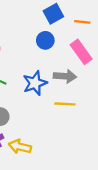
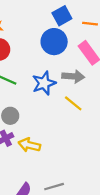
blue circle: (45, 40) -> (54, 42), size x1.5
yellow line: (65, 104) -> (73, 103), turned 36

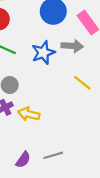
yellow line: (73, 103) -> (82, 83), moved

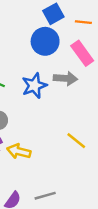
yellow line: (82, 83) -> (76, 141), moved

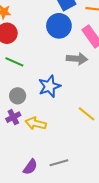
blue star: (34, 86) -> (49, 86), moved

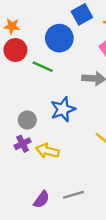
blue circle: (59, 26) -> (59, 38), moved
green line: (14, 62) -> (43, 67), moved

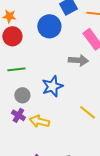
green line: (43, 67) -> (16, 69), moved, turned -30
purple cross: (23, 144) -> (18, 115), turned -32

